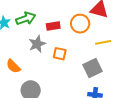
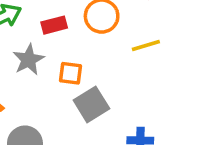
gray square: (93, 68) -> (91, 104), moved

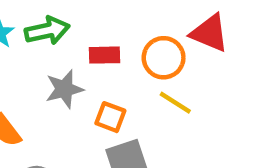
yellow line: (146, 46) -> (175, 103), moved, turned 36

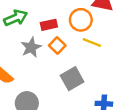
orange square: (110, 117) -> (57, 45), moved, turned 35

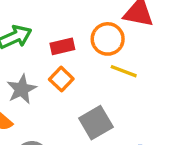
orange square: (57, 45) -> (61, 79), moved
gray star: (31, 47) -> (22, 89), moved

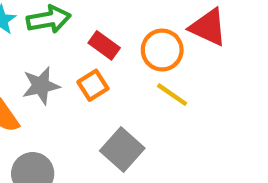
red rectangle: (62, 46) -> (104, 45), turned 35
gray square: (96, 123) -> (122, 149), turned -32

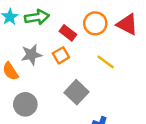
orange circle: (162, 50) -> (95, 23), moved

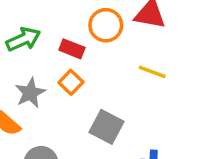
yellow line: (106, 62) -> (152, 72), moved

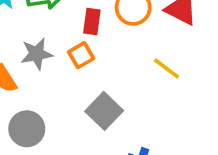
red rectangle: (72, 49) -> (92, 21), turned 60

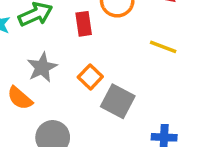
orange square: (81, 55) -> (90, 77), moved

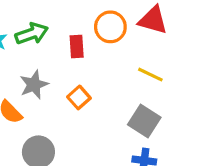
gray square: (118, 101) -> (144, 121), moved

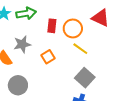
orange circle: (110, 27) -> (73, 28), moved
yellow line: (150, 75) -> (80, 49), moved

